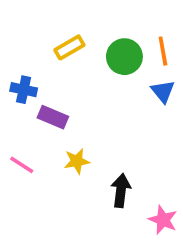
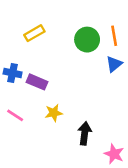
yellow rectangle: (69, 47) -> (34, 33), moved
blue cross: (24, 90) -> (13, 73), moved
blue triangle: (163, 91) -> (114, 64), turned 30

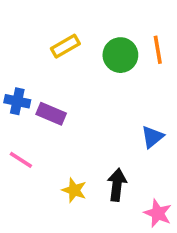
yellow rectangle: (34, 33) -> (65, 46), moved
blue triangle: (114, 64) -> (152, 137), moved
yellow star: (54, 113) -> (74, 190), moved, turned 30

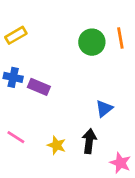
yellow rectangle: (65, 46) -> (16, 35), moved
blue triangle: (152, 137) -> (104, 109), moved
pink line: (21, 160) -> (16, 137), moved

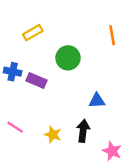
yellow rectangle: (16, 35) -> (33, 33), moved
green circle: (92, 42) -> (68, 58), moved
blue triangle: (104, 109) -> (97, 101), turned 36

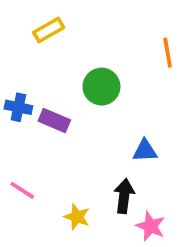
yellow rectangle: (33, 33) -> (49, 30), moved
yellow star: (53, 135) -> (77, 217), moved
pink star: (112, 151) -> (151, 226), moved

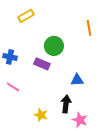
purple rectangle: (54, 121) -> (42, 64), moved
pink line: (22, 190) -> (13, 87), moved

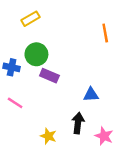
green circle: (54, 46) -> (36, 54), moved
pink star: (80, 120) -> (104, 136), moved

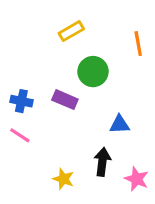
yellow rectangle: (31, 19) -> (71, 31), moved
green circle: (36, 54) -> (93, 72), moved
blue cross: (12, 67) -> (21, 101), moved

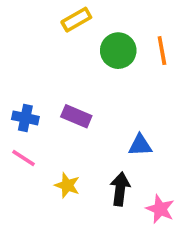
yellow rectangle: (71, 31) -> (76, 20), moved
green circle: (93, 72) -> (118, 51), moved
yellow star: (63, 179) -> (67, 185), moved

